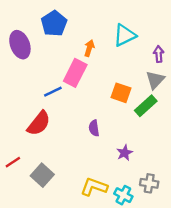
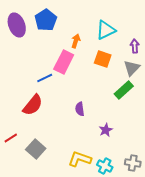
purple ellipse: (20, 45) -> (17, 25), moved
orange square: (121, 93) -> (103, 59), moved
gray cross: (149, 183) -> (133, 163), moved

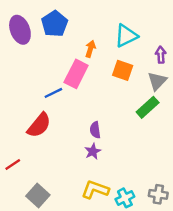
purple star: (106, 130) -> (93, 151), moved
gray square: (36, 149) -> (38, 196), moved
cyan cross: (105, 166) -> (125, 198), turned 35

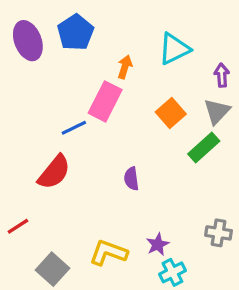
orange square: (123, 70) -> (171, 113), moved, turned 30
purple star: (93, 151) -> (158, 244), moved
yellow L-shape: (95, 190) -> (108, 253), moved
gray cross: (158, 194) -> (218, 233), moved

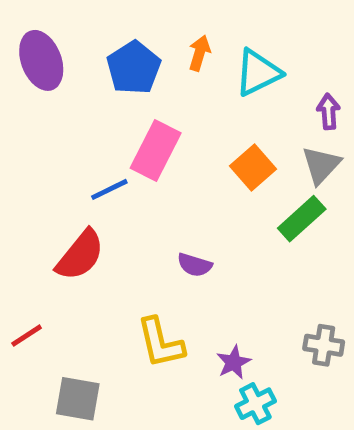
blue pentagon: (76, 32) -> (134, 68), moved
orange arrow: (125, 67) -> (199, 53), moved
purple semicircle: (131, 179) -> (195, 265), turned -65
yellow L-shape: (108, 253) -> (161, 343), moved, turned -123
gray square: (52, 269) -> (78, 399), turned -32

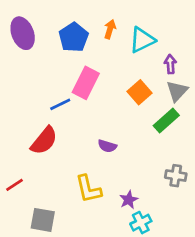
purple arrow: (329, 112) -> (170, 64), moved
gray cross: (324, 345) -> (176, 176), moved

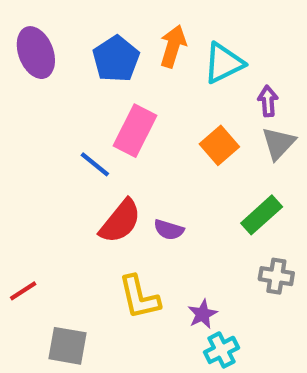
orange arrow: (110, 29) -> (173, 46), size x1.4
blue line: (60, 104) -> (95, 164), turned 65
green rectangle: (166, 121) -> (262, 215), moved
red semicircle: (44, 141) -> (120, 221), moved

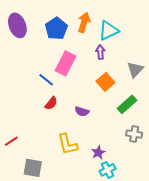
purple arrow: (268, 101) -> (100, 52), moved
orange square: (219, 145) -> (105, 82), moved
red semicircle: (120, 221) -> (51, 103), moved, size x0.6

